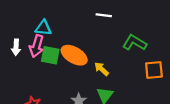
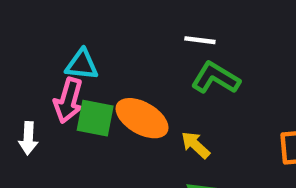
green L-shape: (135, 43) -> (216, 78), moved
white arrow: (16, 47) -> (28, 138), moved

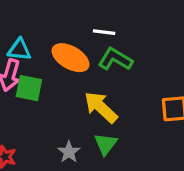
orange ellipse: (142, 118) -> (71, 58), moved
yellow arrow: (196, 145) -> (101, 107), size x1.6

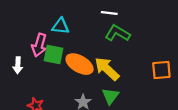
cyan triangle: (19, 50) -> (61, 26), moved
orange ellipse: (71, 58) -> (80, 64), moved

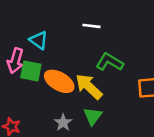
cyan triangle: (61, 26) -> (39, 40), turned 30
green L-shape: (118, 33) -> (109, 62), moved

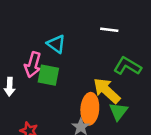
orange ellipse: (59, 81) -> (90, 109), moved, turned 64
green triangle: (93, 116) -> (118, 111), moved

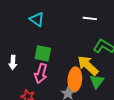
cyan triangle: (56, 44) -> (37, 19), moved
pink arrow: (33, 65) -> (41, 73), moved

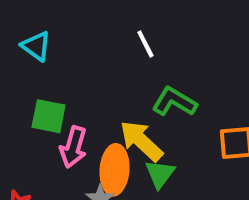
white line: (90, 18) -> (145, 44), turned 56
pink arrow: (41, 73) -> (73, 147), moved

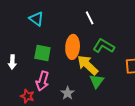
pink arrow: (73, 147) -> (42, 81), moved
orange ellipse: (115, 170) -> (73, 47), moved

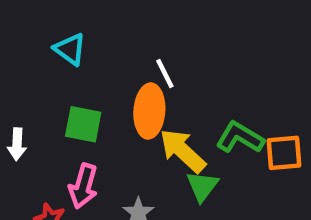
white line: (90, 18) -> (165, 73), moved
green L-shape: (104, 46) -> (240, 137), moved

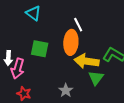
yellow arrow: (182, 151) -> (87, 61), turned -35
pink arrow: (83, 186) -> (18, 69), moved

